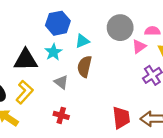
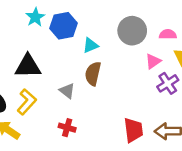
pink triangle: (139, 47) -> (153, 61), moved
cyan star: (53, 52) -> (35, 17), moved

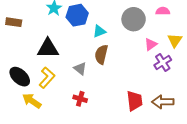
pink semicircle: (168, 34) -> (163, 11), moved

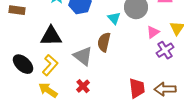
cyan triangle: (99, 31) -> (114, 18), moved, turned -48
gray triangle: (80, 69) -> (83, 56), size x1.5
red cross: (80, 99) -> (83, 86), turned 32
yellow arrow: (32, 101) -> (48, 90), moved

